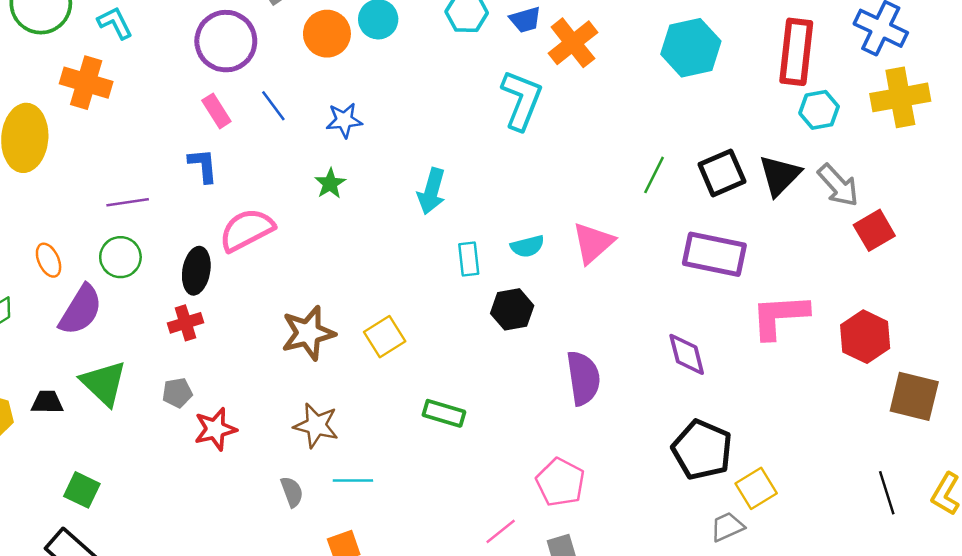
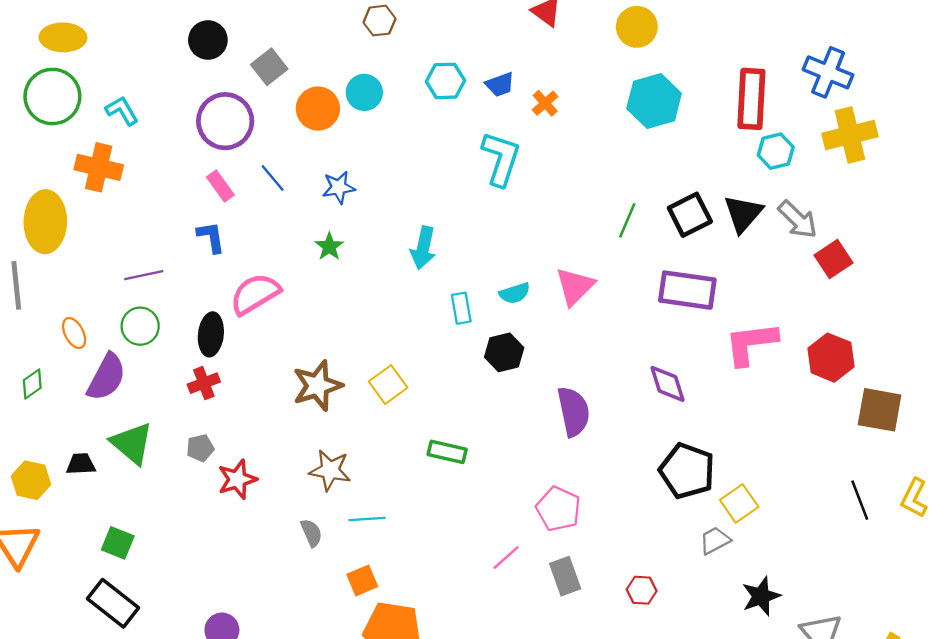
orange cross: (573, 43) -> (545, 103), size x0.6

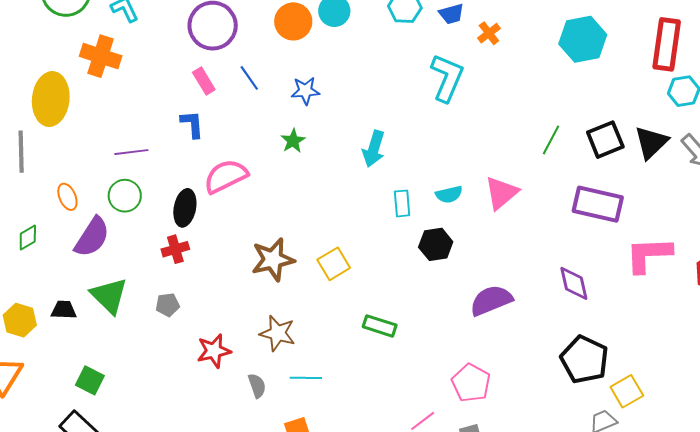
purple semicircle: (574, 412) -> (491, 300), turned -105
red star: (237, 479) -> (214, 351), moved

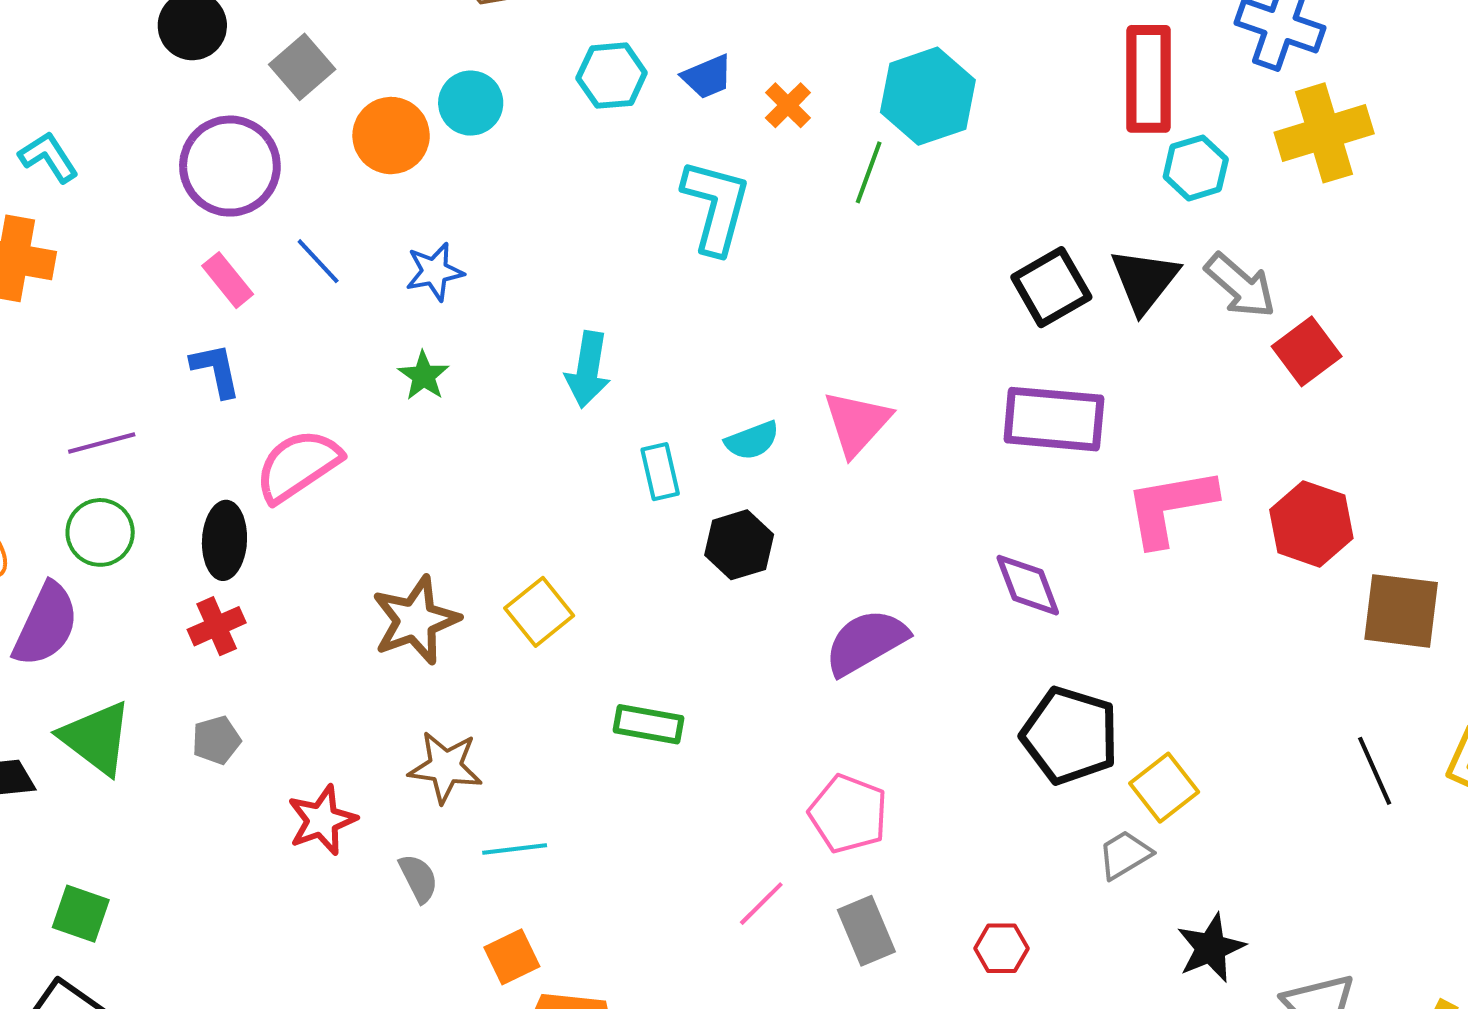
cyan hexagon: (583, 39) -> (928, 96), moved
green line: (551, 140) -> (869, 172), moved

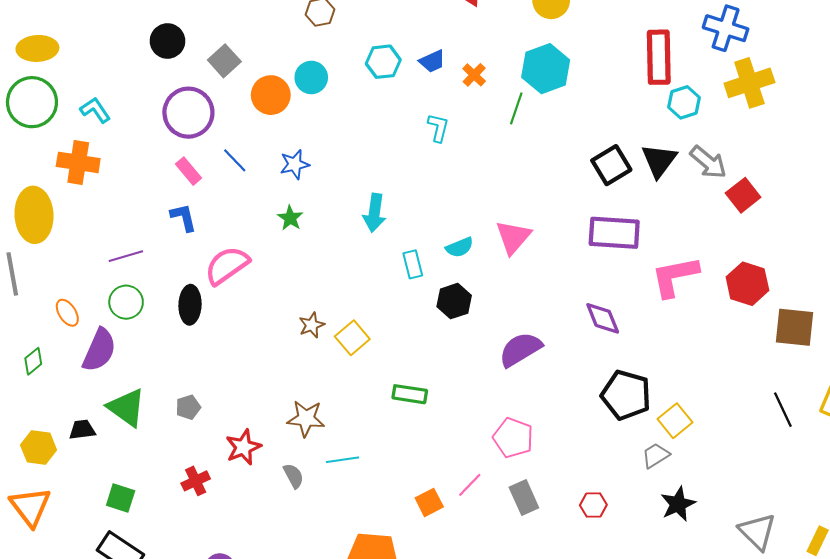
cyan L-shape: (716, 206) -> (438, 128), size x0.6
brown star: (416, 620) -> (312, 325), moved, size x0.6
red cross: (217, 626) -> (196, 481), moved
black star: (1211, 948) -> (678, 504), moved
orange square: (512, 957) -> (429, 502), moved

